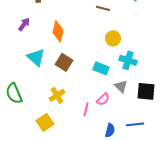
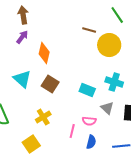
purple arrow: (24, 24) -> (22, 37), moved
yellow circle: (113, 38) -> (109, 45), moved, size x1.5
pink semicircle: (103, 99) -> (89, 121), turned 48
blue semicircle: (110, 130) -> (91, 142), moved

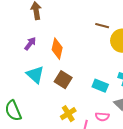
purple arrow: (22, 37) -> (30, 44), moved
yellow cross: (43, 117) -> (68, 114), moved

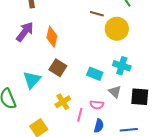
purple arrow: (30, 44) -> (25, 32), size x1.5
cyan triangle: (35, 75) -> (32, 80), moved, turned 30

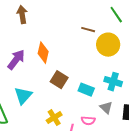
purple arrow: (25, 32) -> (16, 60), moved
brown square: (58, 68) -> (59, 80), moved

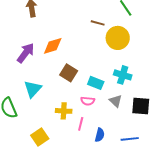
orange diamond: (43, 53) -> (53, 46), turned 60
yellow cross: (54, 118) -> (64, 111), turned 35
pink semicircle: (88, 121) -> (88, 101), moved

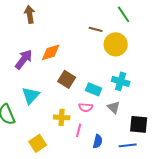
black square: (141, 106) -> (139, 124), moved

